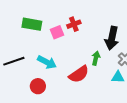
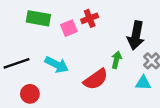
red circle: (38, 86) -> (30, 94), moved

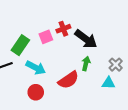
green rectangle: (38, 18) -> (20, 45), moved, turned -66
black arrow: (136, 35) -> (86, 39), moved, turned -65
red circle: (30, 94) -> (36, 92), moved

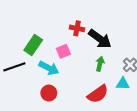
red cross: (63, 29) -> (77, 28), turned 32
pink square: (46, 37) -> (63, 51), moved
red semicircle: (68, 80) -> (98, 94), moved

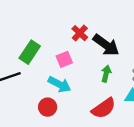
red cross: (77, 28) -> (80, 33), turned 32
cyan arrow: (49, 68) -> (59, 84), moved

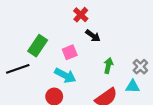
red cross: (80, 33) -> (81, 15), moved
black arrow: (106, 45) -> (93, 36), moved, size x0.6

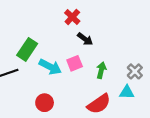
pink square: (70, 52) -> (75, 63), moved
cyan arrow: (65, 75) -> (50, 67), moved

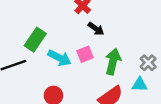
green arrow: (101, 70) -> (113, 62), size x1.5

